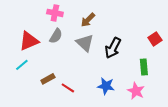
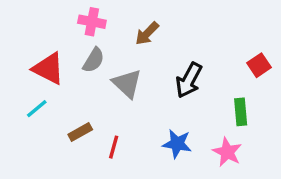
red triangle: (29, 41) -> (48, 68), turned 50
gray triangle: (85, 43) -> (127, 84), moved
red line: (68, 88) -> (114, 147), turned 72

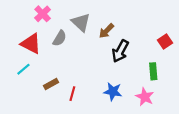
pink cross: (92, 22) -> (43, 14), moved, turned 35
brown arrow: (147, 33) -> (106, 31), moved
gray triangle: (127, 84) -> (81, 22), moved

